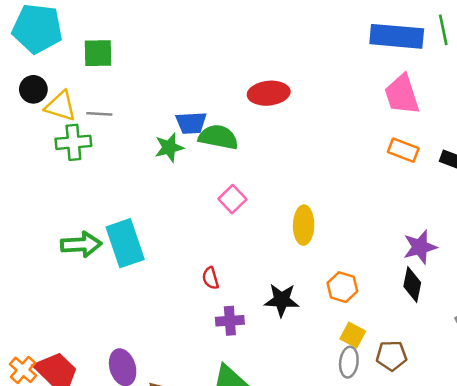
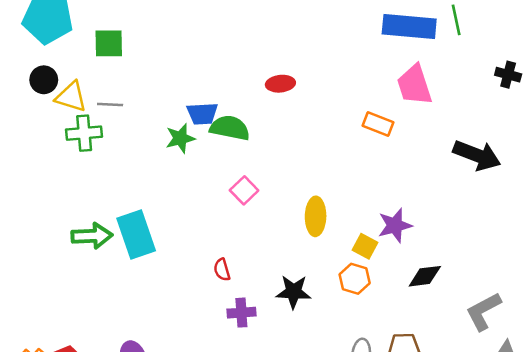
red ellipse: (269, 93) -> (280, 84), size x0.7
orange rectangle: (403, 150) -> (378, 124), moved
purple star: (420, 247) -> (395, 225), moved
black diamond: (412, 285) -> (425, 276), turned 72
yellow square: (353, 335) -> (365, 246), moved

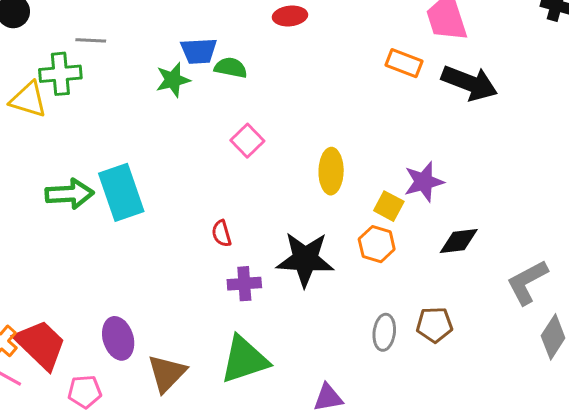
yellow triangle: (71, 97) -> (28, 100), moved
green semicircle: (230, 128) -> (231, 68), size x0.7
black arrow: (477, 155) -> (469, 83), moved
black star: (293, 292) -> (305, 259), size x1.4

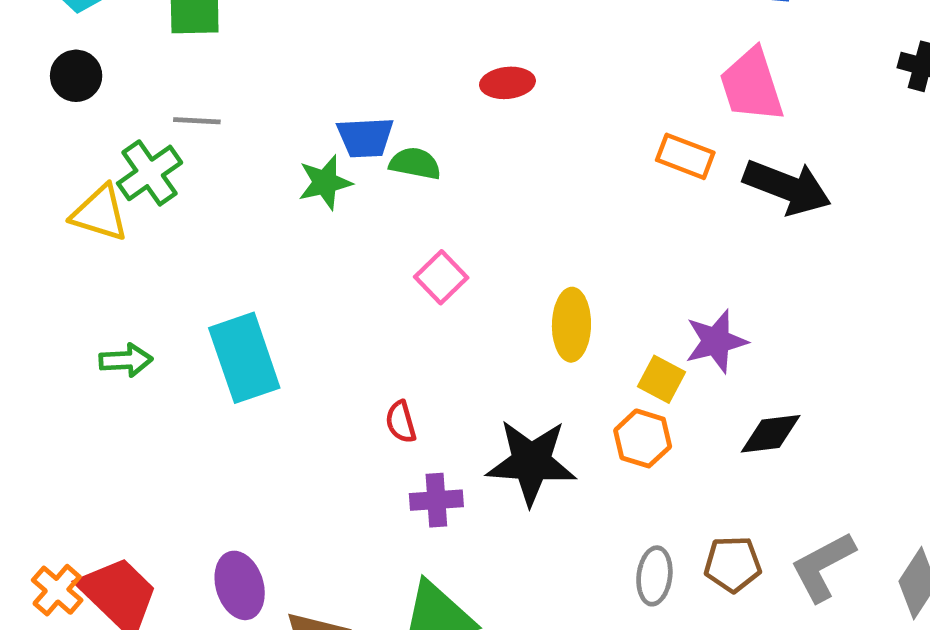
green cross: (60, 74) -> (150, 173), turned -30
green arrow: (69, 194) -> (126, 360), moved, size x0.7
gray L-shape: (527, 282) -> (823, 566), moved

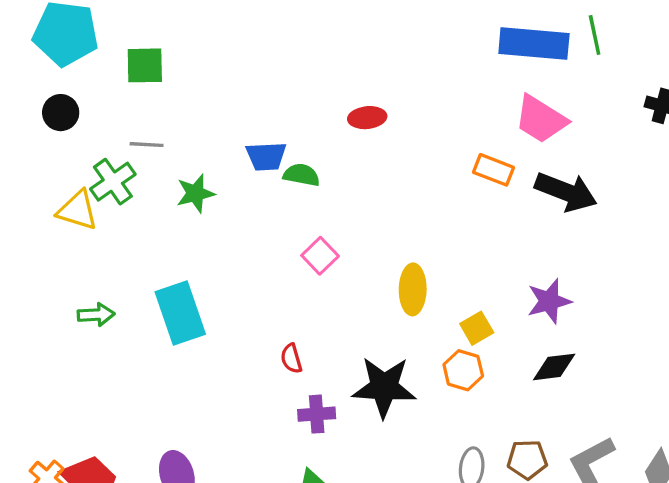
pink trapezoid: (752, 85) -> (541, 119), turned -40
green star: (325, 182) -> (195, 193), moved
purple star: (716, 341) -> (549, 301), moved
yellow square: (662, 379) -> (477, 328), turned 32

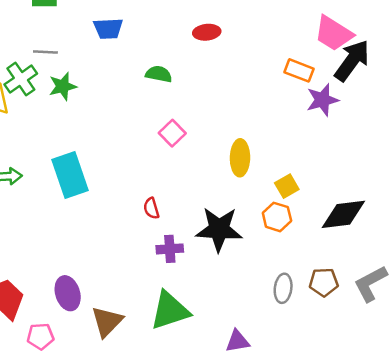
blue trapezoid: (266, 156) -> (108, 29), moved
black arrow: (566, 192) -> (352, 61), moved, turned -75
green star: (195, 193) -> (63, 86), moved
purple star: (549, 301) -> (322, 100), moved
black diamond: (554, 367) -> (343, 214), size x1.4

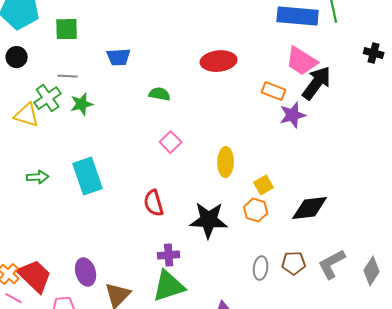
red ellipse: (207, 32) -> (219, 61), moved, size x1.6
red semicircle: (151, 208) -> (154, 203), size x1.5
purple cross: (170, 249) -> (169, 255), moved

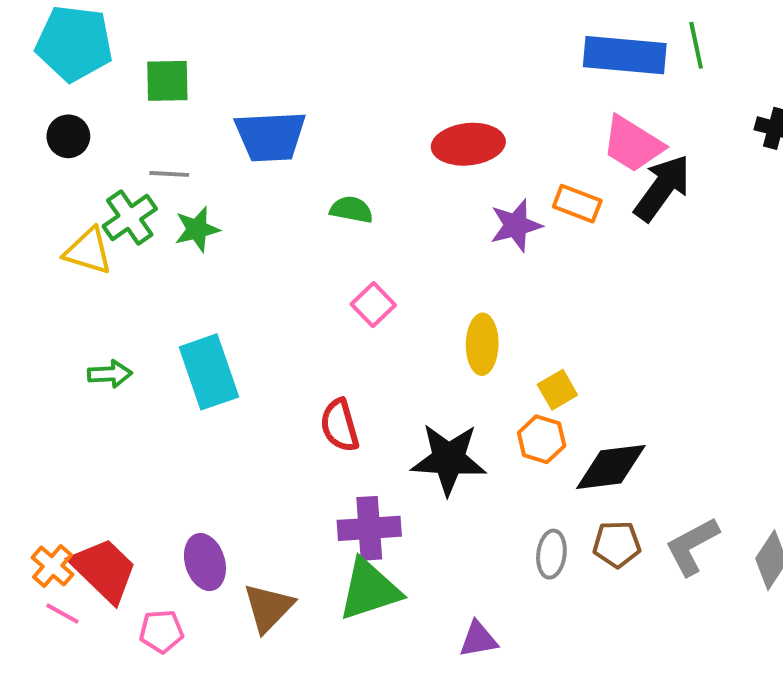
blue trapezoid: (119, 57) -> (270, 136), size x1.5
purple star: (293, 115) -> (516, 225), moved
black diamond: (310, 208) -> (611, 467), moved
purple cross: (169, 255) -> (369, 528), size x1.4

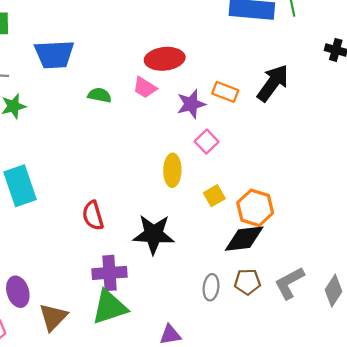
pink trapezoid: (633, 144) -> (145, 87), moved, size x0.7
pink square: (373, 305) -> (207, 142), moved
orange hexagon: (542, 439) -> (255, 208), moved, size x1.4

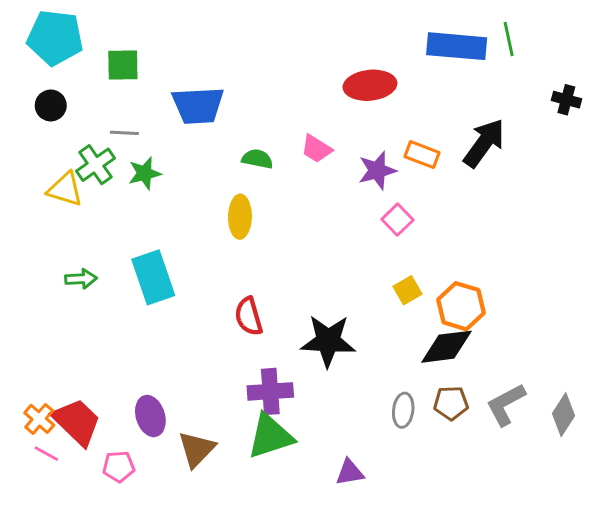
red ellipse: (165, 59) -> (370, 85), moved
yellow ellipse: (172, 170) -> (240, 217), moved

